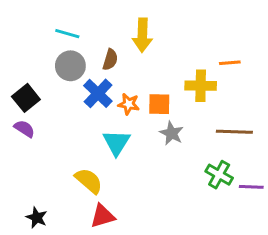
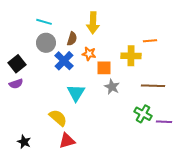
orange star: (129, 104) -> (89, 54), moved
purple semicircle: (24, 129) -> (16, 84), turned 128

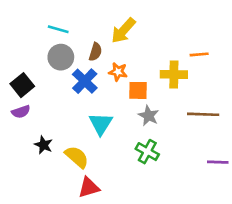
yellow arrow: (93, 23) -> (123, 31), turned 40
green cross: (143, 114) -> (147, 152), moved
black star: (24, 142) -> (44, 145), moved

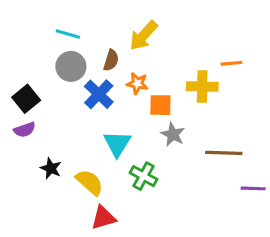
brown line: (203, 114) -> (224, 153), moved
green cross: (147, 152) -> (143, 176), moved

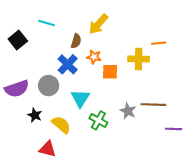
gray circle: (71, 66) -> (49, 86), moved
black square: (26, 99) -> (18, 40), moved
purple semicircle: (25, 130) -> (17, 89), size x1.6
gray star: (173, 134) -> (128, 111), moved
red triangle: (103, 218) -> (47, 149), moved, turned 30

